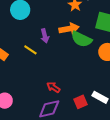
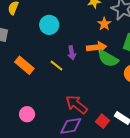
red arrow: (53, 87) -> (77, 105), size x1.6
red square: (81, 102) -> (103, 121), turned -32

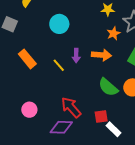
green semicircle: (108, 59) -> (108, 87), moved
pink circle: (27, 114) -> (29, 110), moved
red square: (103, 121) -> (101, 116), moved, turned 32

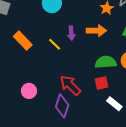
green semicircle: (108, 87) -> (106, 62), turned 140
red square: (101, 116) -> (102, 83), moved
purple diamond: (61, 127) -> (62, 106), turned -70

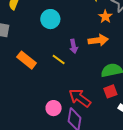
pink circle: (29, 91) -> (54, 108), moved

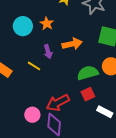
orange star: (105, 17) -> (47, 23), moved
red arrow: (80, 98) -> (58, 103), turned -60

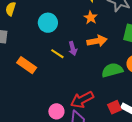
orange star: (47, 23) -> (91, 18), moved
yellow line: (34, 66) -> (57, 54), moved
red square: (88, 94) -> (114, 107), moved

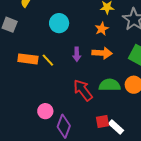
yellow line: (57, 54) -> (48, 60), moved
orange rectangle: (27, 65) -> (28, 59), turned -42
red arrow: (82, 100) -> (83, 90), moved, turned 65

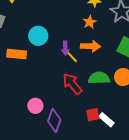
cyan circle: (59, 23) -> (38, 36), moved
yellow line: (48, 60) -> (72, 57), moved

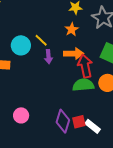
yellow line: (72, 57) -> (41, 40), moved
red arrow: (72, 84) -> (85, 66), moved, turned 30
purple diamond: (54, 120) -> (63, 121), moved

